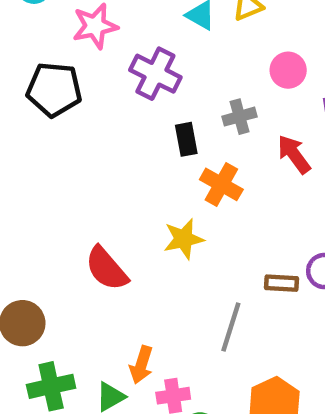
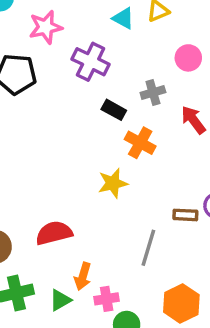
black rectangle: (186, 139) -> (114, 110), turned -50
red semicircle: (106, 269) -> (54, 233), moved, turned 117

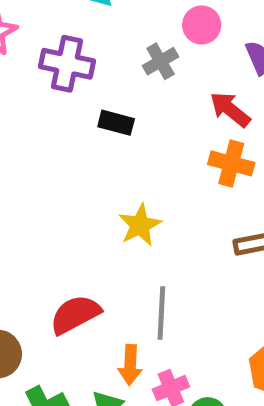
gray cross: (153, 93) -> (161, 61), moved
orange cross: (140, 143) -> (231, 163), moved
gray line: (148, 248) -> (161, 313), moved

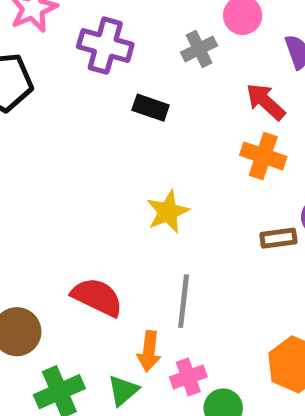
red semicircle: (75, 314) -> (97, 297), turned 50

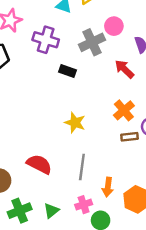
gray cross: (199, 49) -> (92, 42), size x1.5
orange cross: (263, 156) -> (124, 110), moved, turned 30
yellow star: (168, 212) -> (75, 123), turned -30
orange arrow: (149, 351) -> (108, 187), moved

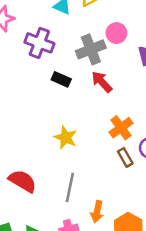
red arrow: (124, 69) -> (102, 82), moved
brown rectangle: (130, 137) -> (125, 157), turned 63

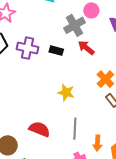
purple cross: (39, 43) -> (28, 48), moved

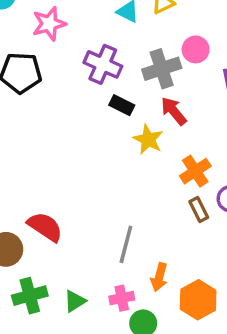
purple cross: (28, 48) -> (103, 64), moved
yellow star: (66, 93) -> (148, 139), moved
red semicircle: (39, 129) -> (45, 227), moved

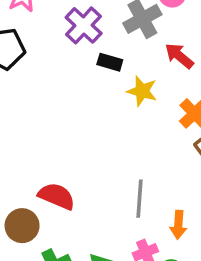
purple cross: (103, 64) -> (84, 25), turned 30
red arrow: (174, 111) -> (179, 56), moved

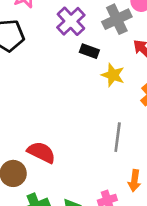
gray line: (140, 199) -> (118, 137), moved

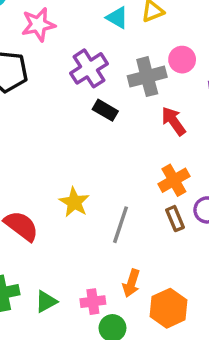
yellow star: (113, 75) -> (74, 202), moved

